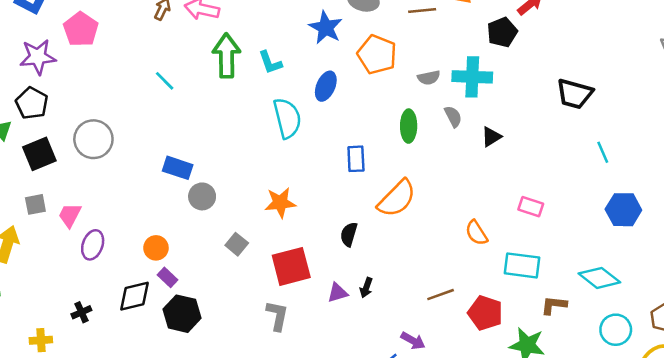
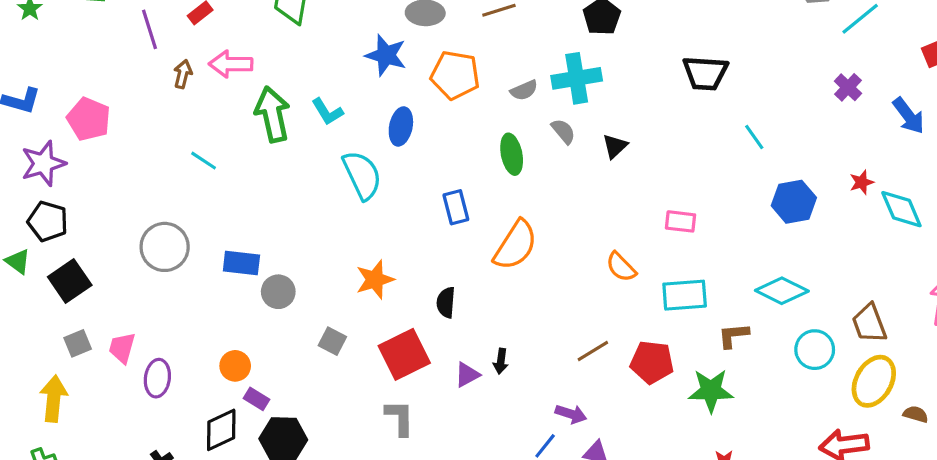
gray circle: (93, 139) -> (165, 247), moved
black semicircle: (349, 234) -> (446, 302), moved

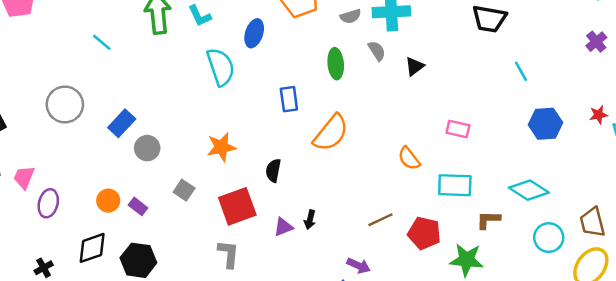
blue rectangle: (241, 263) -> (122, 123), turned -60
purple rectangle: (257, 399) -> (138, 206), moved

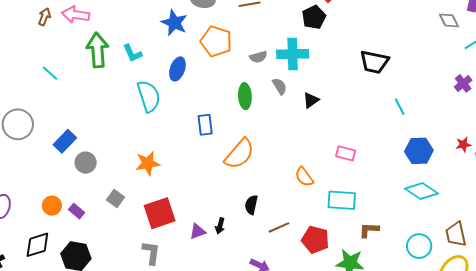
black semicircle: (273, 170) -> (251, 205), moved
cyan diamond: (529, 190) -> (421, 191), moved

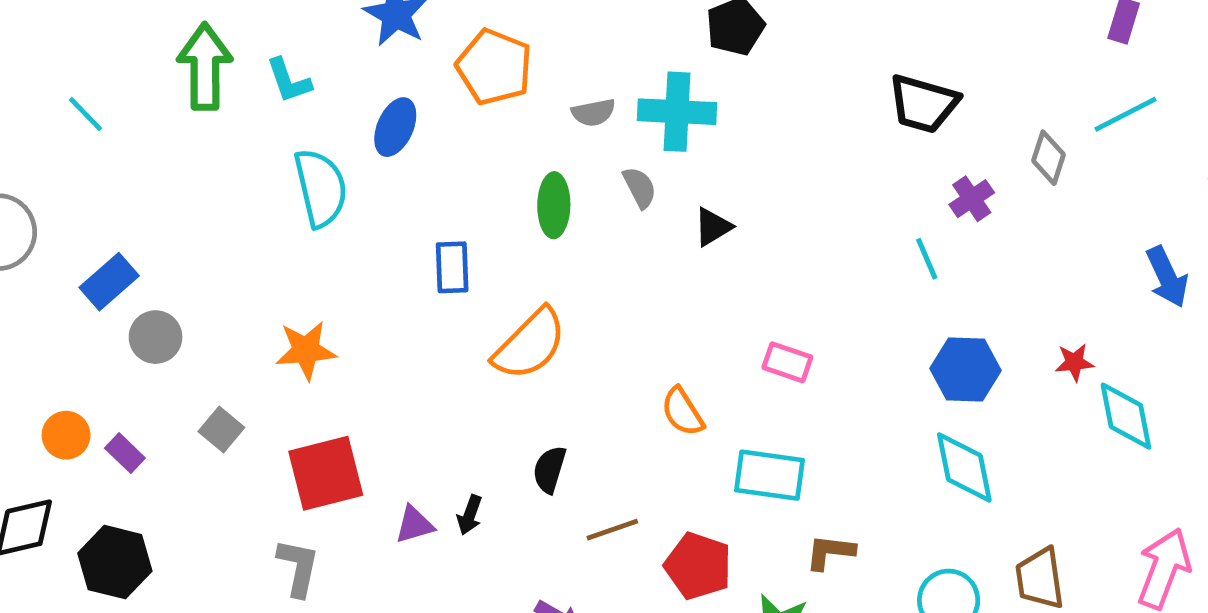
gray diamond: (449, 20) -> (1048, 158), moved, turned 40
black trapezoid: (374, 62) -> (923, 104), moved
purple cross: (463, 83) -> (972, 199), moved
cyan diamond: (421, 191) -> (964, 467), turned 40

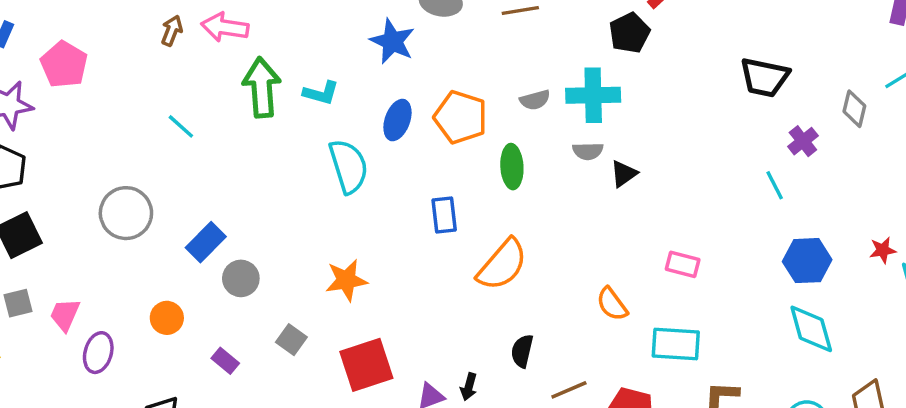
orange pentagon: (494, 67) -> (461, 117), moved
cyan L-shape: (289, 81) -> (321, 93), turned -51
gray semicircle: (640, 188) -> (588, 151), moved, turned 120
orange circle: (66, 435) -> (167, 318), moved

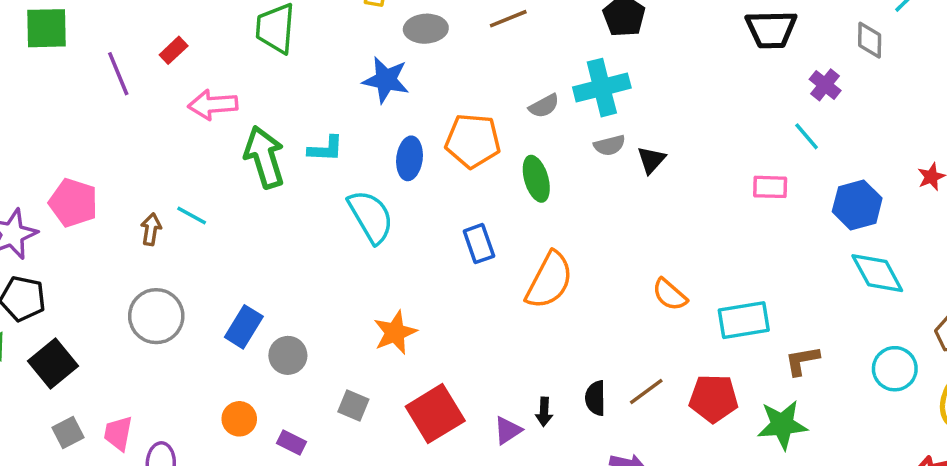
brown arrow: (172, 31) -> (151, 229), moved
pink pentagon: (64, 64) -> (73, 203), moved
pink rectangle: (683, 264) -> (770, 187), moved
orange circle: (167, 318) -> (239, 419), moved
black semicircle: (522, 351) -> (595, 398), moved

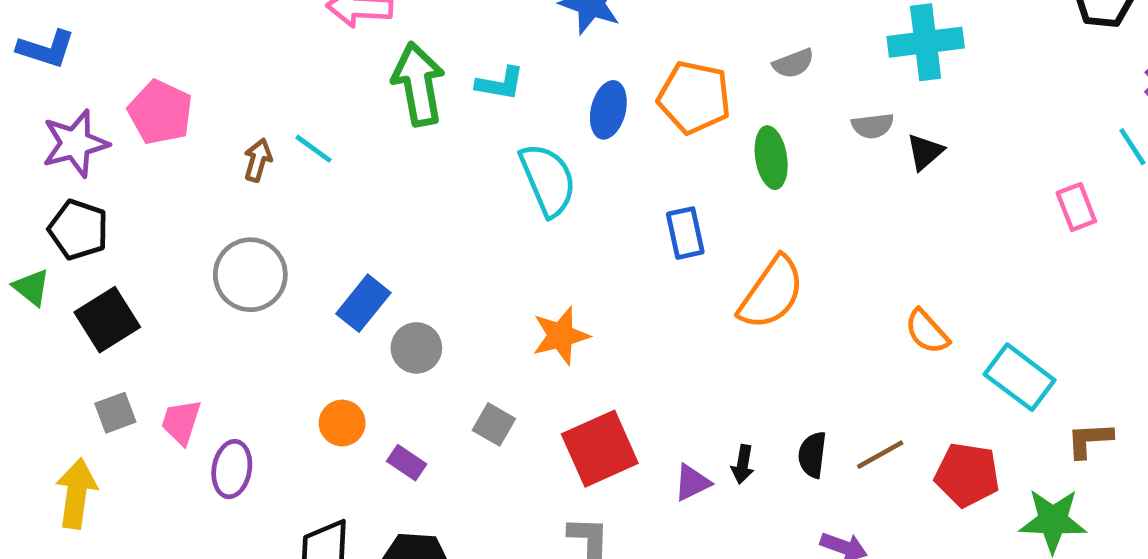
cyan cross: (602, 88) -> (926, 42), moved
pink rectangle: (770, 187) -> (1076, 207), turned 60
cyan rectangle: (744, 320) -> (1020, 377), turned 39

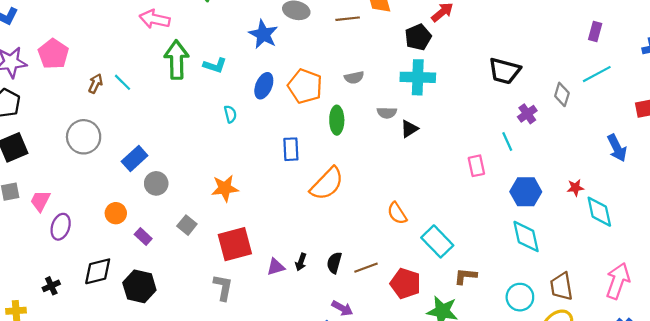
cyan semicircle: (548, 180) -> (230, 114), size x0.5

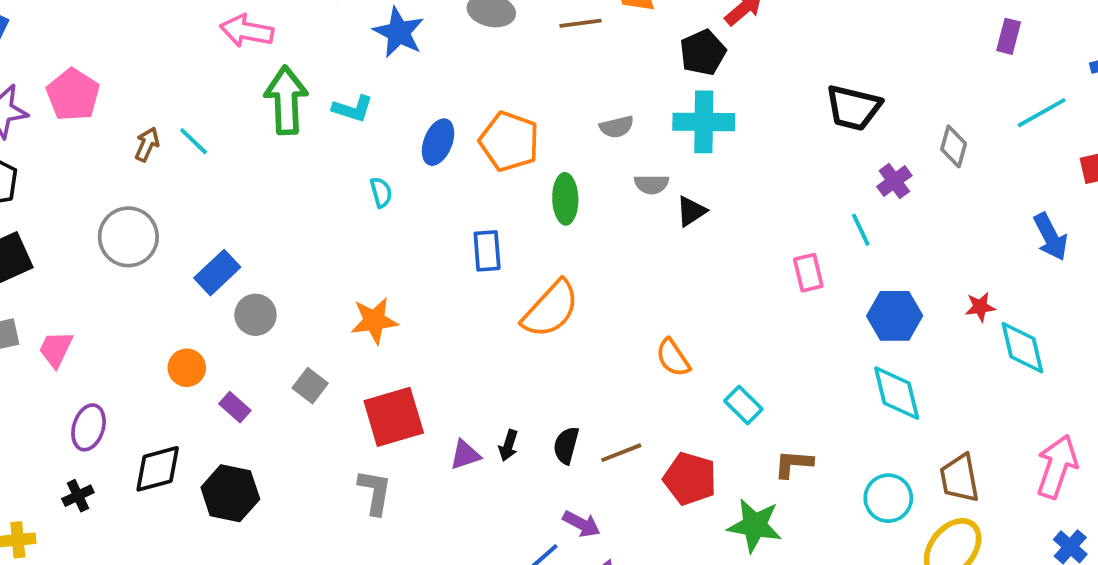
blue star: (263, 34) -> (399, 32), moved
cyan line: (597, 74) -> (1042, 113), moved
gray semicircle: (354, 78) -> (617, 127), moved
purple ellipse: (61, 227) -> (89, 427), moved
cyan rectangle: (437, 241) -> (743, 405), size x0.7

